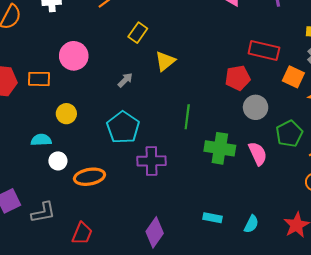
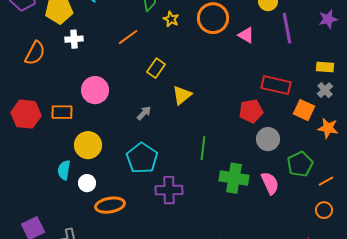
yellow circle: (66, 114) -> (88, 145), size x1.4
cyan semicircle: (41, 140) -> (64, 170), turned -78
white circle: (58, 161) -> (87, 183), moved

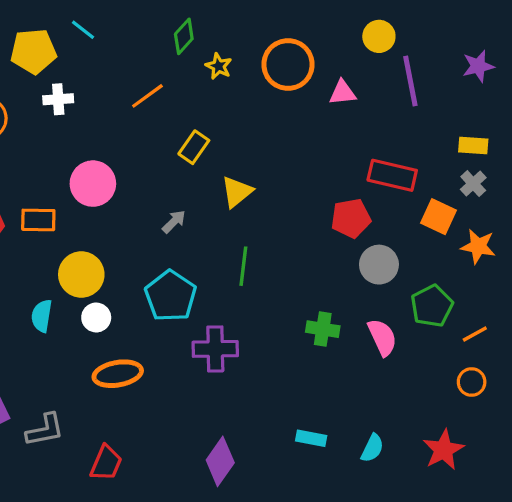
pink triangle: (246, 35) -> (343, 93), turned -36
green line: (203, 148) -> (243, 266), moved
green cross: (234, 178) -> (323, 329), size x0.7
white circle: (87, 183) -> (96, 317), moved

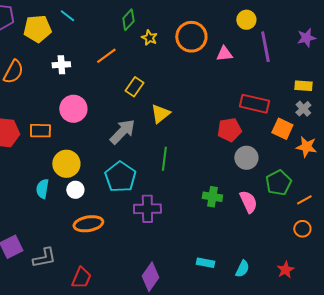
white cross: (58, 99) -> (61, 65), moved
gray arrow: (174, 222) -> (122, 132), size x1.8
red star: (443, 450) -> (285, 270), size x0.7

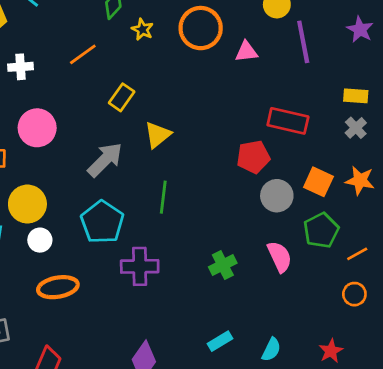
purple star: (306, 38) -> (360, 29), turned -30
orange square: (282, 129) -> (318, 182), moved
green cross: (212, 197) -> (223, 265), moved, turned -36
cyan rectangle: (205, 263) -> (220, 341), turned -42

